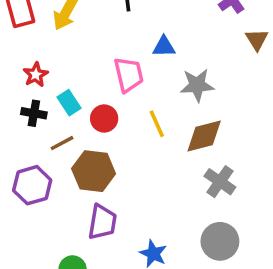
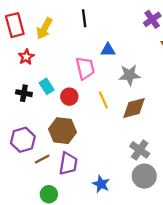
red star: (36, 75) -> (26, 57), moved
brown line: (62, 143) -> (42, 159), moved
gray cross: (220, 182) -> (140, 150), moved

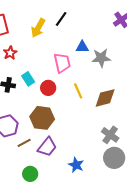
black line: (84, 18) -> (61, 19), turned 42
yellow arrow: (44, 28) -> (38, 28), moved
gray star: (129, 75) -> (101, 58), moved
purple trapezoid: (68, 164) -> (47, 147), turned 30

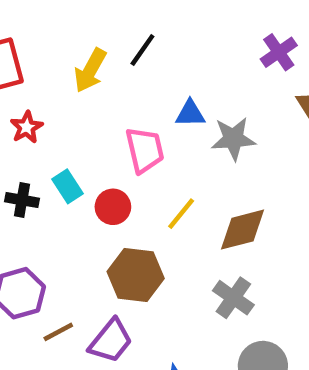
yellow line: (78, 91) -> (181, 214), turned 63
brown hexagon: (42, 118) -> (136, 275), moved
gray cross: (110, 135) -> (233, 298), moved

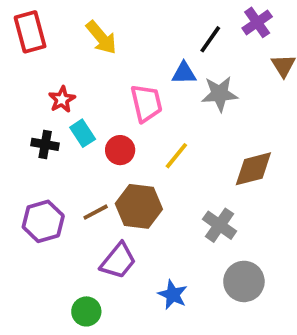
black line: (142, 50) -> (210, 39), moved
yellow arrow: (90, 70) -> (101, 37), turned -69
red star: (27, 127) -> (62, 99), moved
brown diamond: (242, 230) -> (253, 169), moved
brown line: (58, 332) -> (96, 212), moved

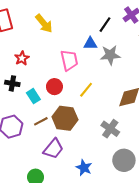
cyan rectangle: (83, 133) -> (33, 96), moved

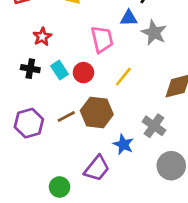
gray star: (110, 55) -> (154, 33), turned 30
cyan rectangle: (33, 96) -> (60, 70), moved
purple trapezoid: (53, 149) -> (97, 168), moved
blue star: (84, 168) -> (123, 144), moved

